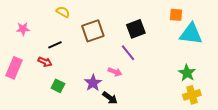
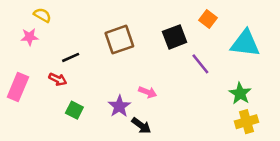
yellow semicircle: (63, 12) -> (42, 15), moved
orange square: (176, 15) -> (208, 19), moved, turned 32
purple line: (128, 53) -> (200, 64), moved

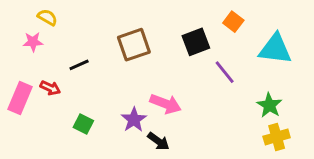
red arrow: (58, 79) -> (50, 88), moved
pink arrow: (148, 92) -> (166, 104), size x1.5

